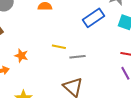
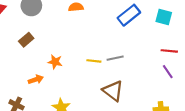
yellow line: (59, 47) -> (94, 61), moved

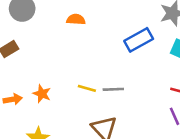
orange star: (55, 62) -> (42, 94), moved

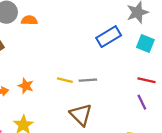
orange semicircle: (76, 19) -> (29, 20), moved

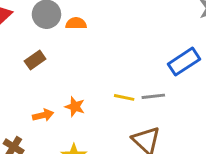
blue rectangle: (109, 37) -> (184, 62), moved

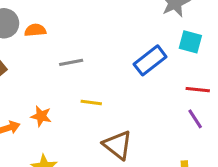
gray line: (153, 96) -> (71, 62), moved

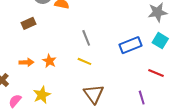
gray line: (71, 62) -> (86, 38), moved, turned 63
purple line: (195, 119) -> (142, 98), moved

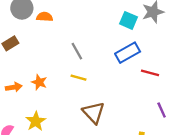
cyan square: (160, 41) -> (129, 20), moved
red line: (156, 73) -> (150, 73), moved
purple line: (142, 98) -> (162, 110), moved

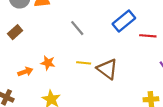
yellow line: (78, 78) -> (84, 63), moved
brown triangle: (94, 113) -> (107, 69), moved

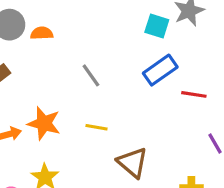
orange star: (48, 63) -> (44, 123), size x1.5
brown triangle: (107, 69) -> (132, 163), moved

